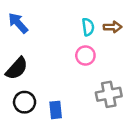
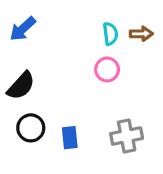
blue arrow: (18, 23) -> (23, 29), turned -90
gray cross: (109, 94) -> (127, 136), moved

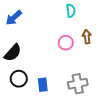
cyan semicircle: (110, 34) -> (71, 11), moved
brown arrow: (141, 34) -> (87, 37), moved, turned -96

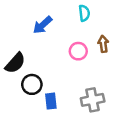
blue arrow: (14, 18) -> (43, 25), moved
black circle: (19, 79) -> (32, 84), moved

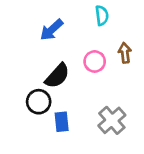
black semicircle: (15, 63) -> (57, 76), moved
gray cross: (93, 100) -> (112, 120), turned -30

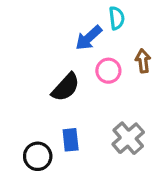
blue arrow: (52, 30) -> (89, 38), moved
black circle: (39, 102) -> (38, 156), moved

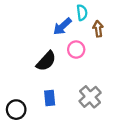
brown arrow: (143, 61) -> (98, 29), moved
black circle: (38, 156) -> (16, 110), moved

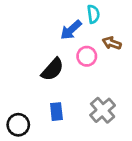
brown arrow: (98, 29) -> (112, 43), moved, turned -63

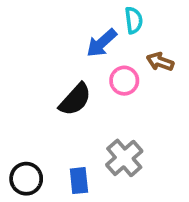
gray cross: (103, 110) -> (124, 158), moved
blue rectangle: (56, 112) -> (79, 181), moved

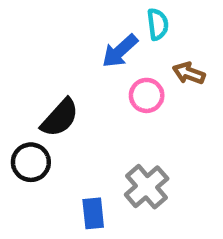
black semicircle: (75, 99) -> (60, 118), moved
black circle: (26, 179) -> (31, 162), moved

